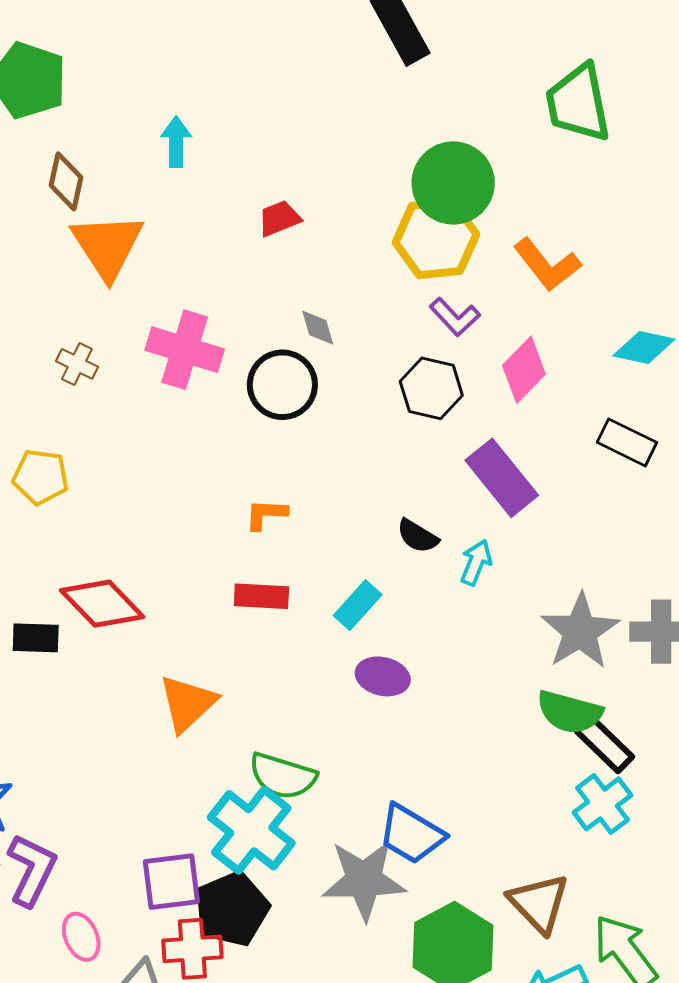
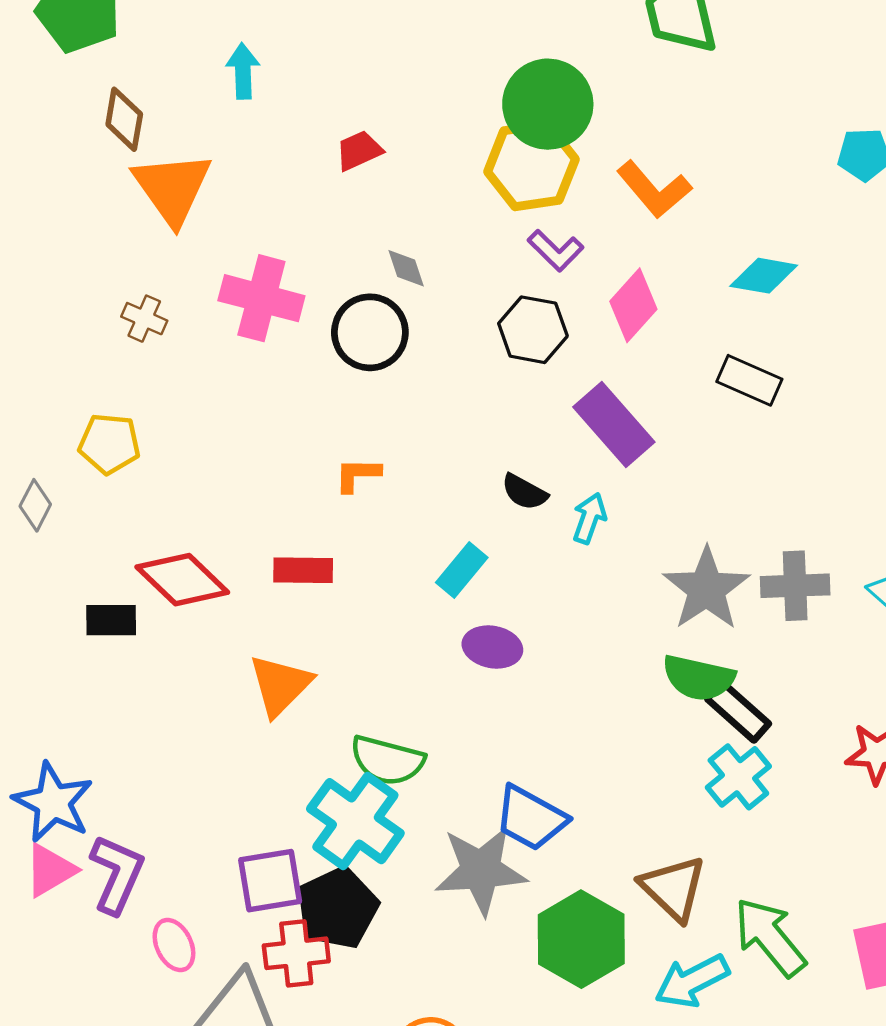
red rectangle: (261, 596) -> (303, 570), moved

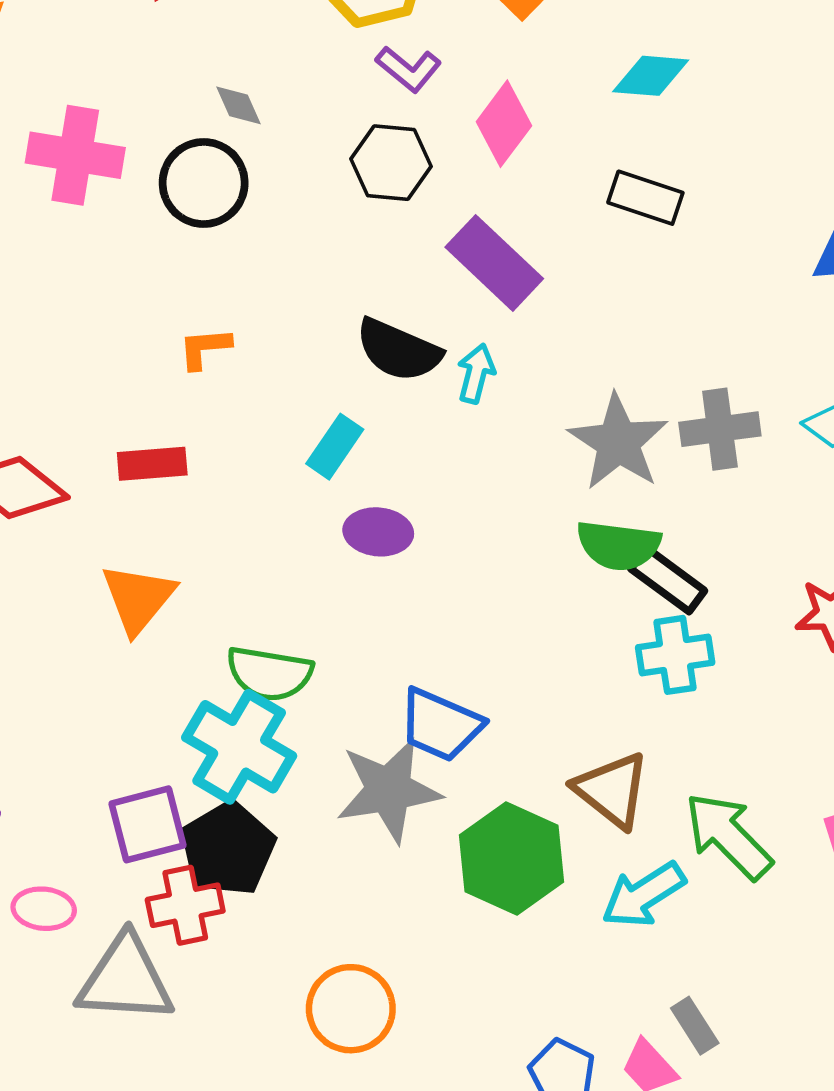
black semicircle: (524, 492) -> (398, 350), size x1.6
cyan cross: (738, 777) -> (675, 655), turned 36
pink ellipse: (174, 945) -> (44, 909), turned -54

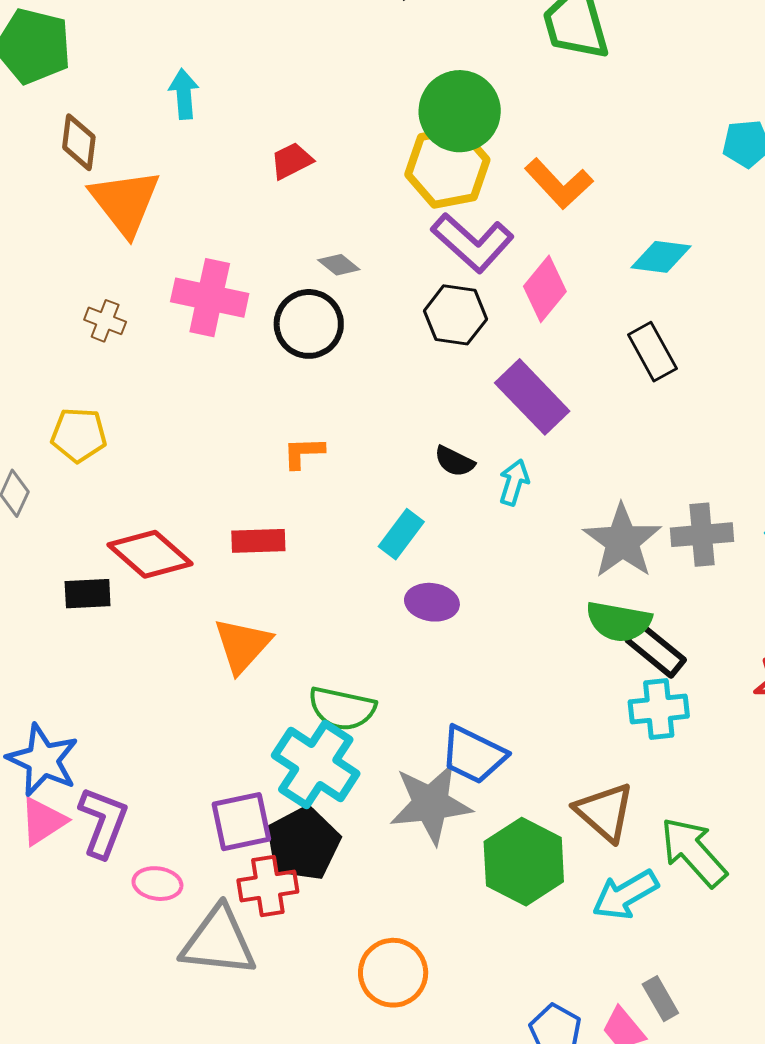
purple L-shape: (409, 69) -> (473, 243), size x1.6
gray diamond: (239, 105) -> (339, 265), turned -30
black rectangle: (645, 198) -> (652, 352), turned 40
black semicircle: (398, 350) -> (454, 461), size x0.6

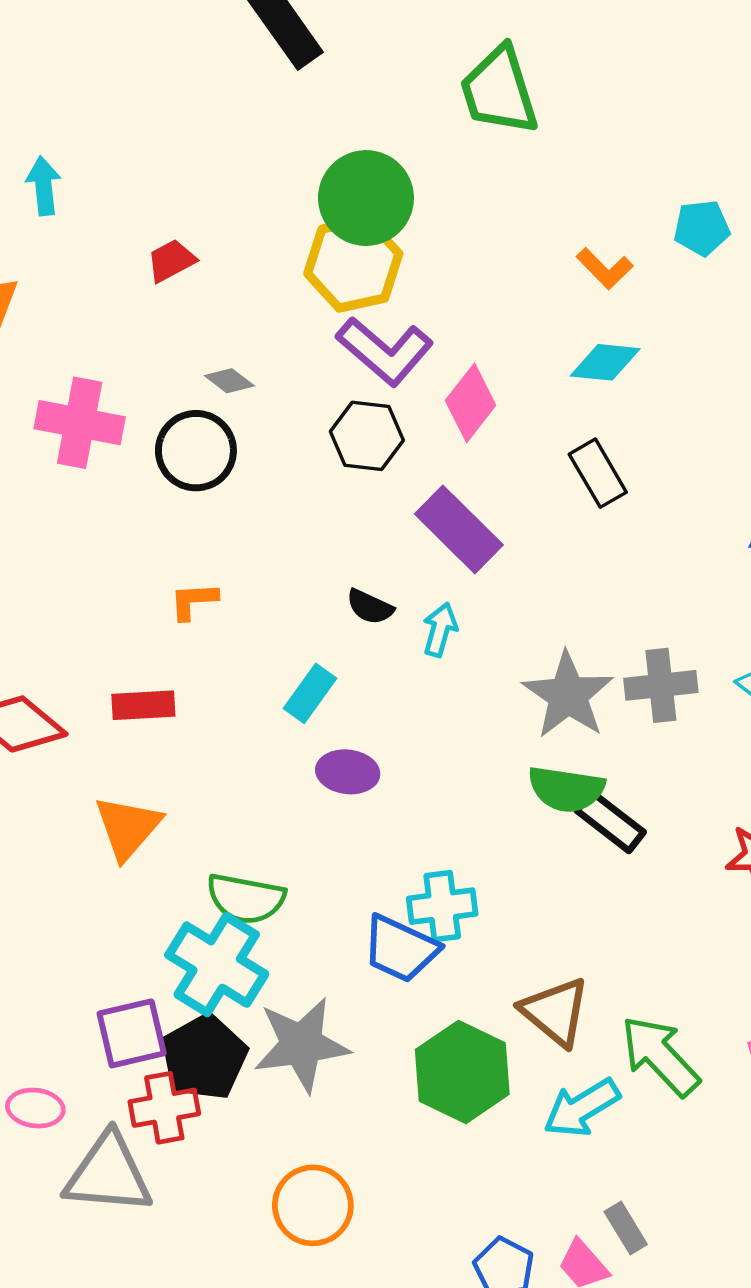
orange L-shape: (559, 184) -> (605, 269), moved, size x0.7
cyan cross: (659, 709) -> (442, 906), moved
gray star: (431, 804) -> (301, 1045), moved

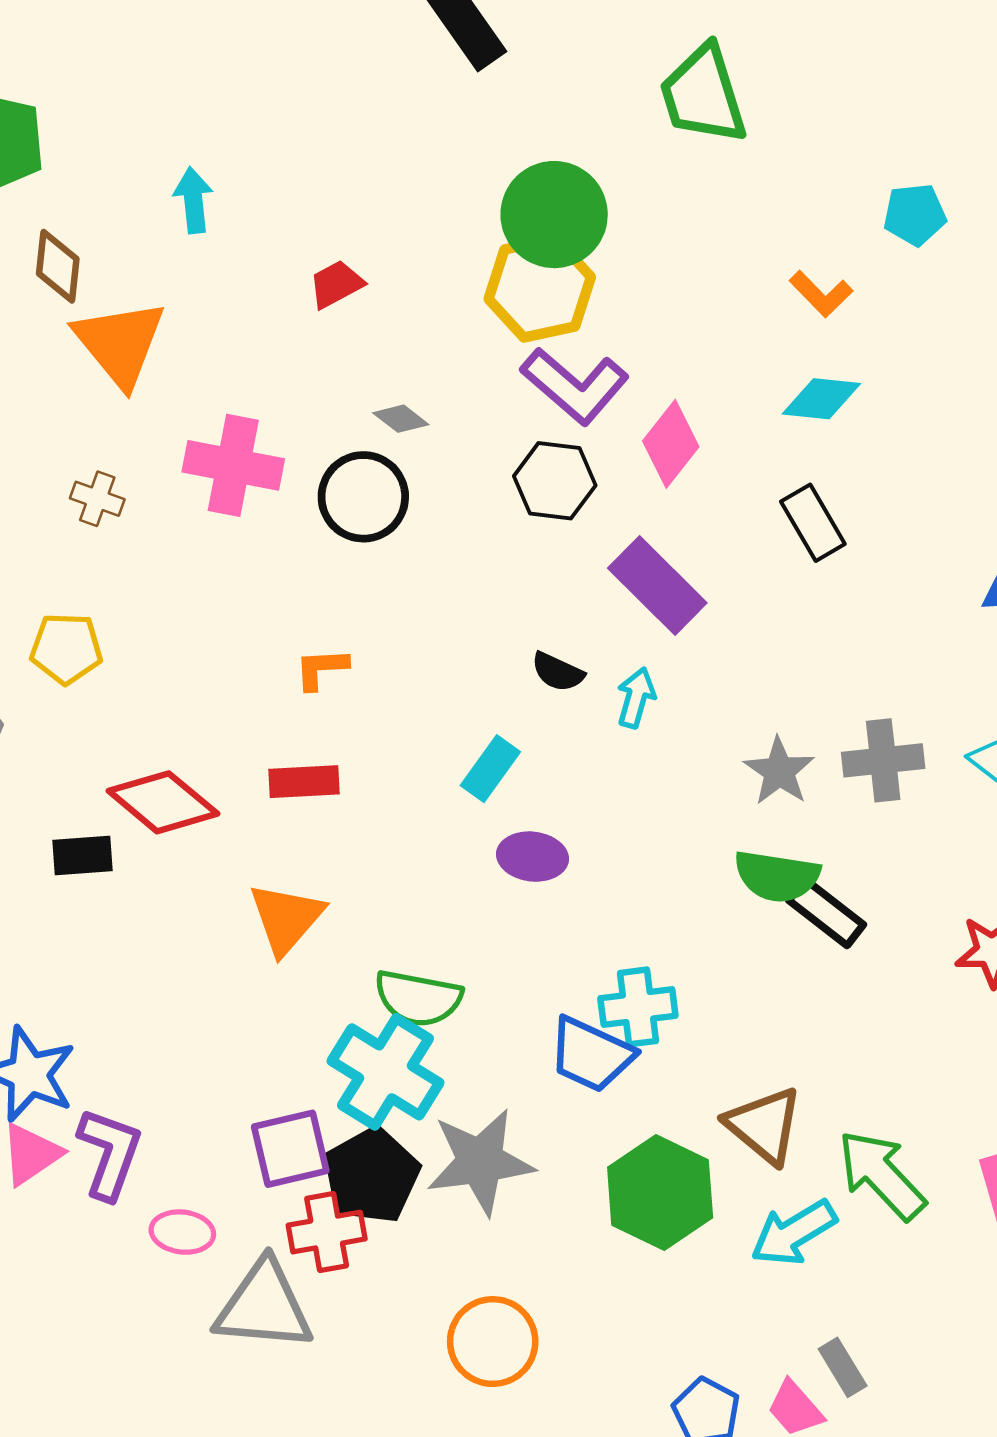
cyan pentagon: (702, 228) -> (915, 214), moved
orange L-shape: (193, 601) -> (321, 669), moved
gray star: (568, 695) -> (779, 771), size x0.7

